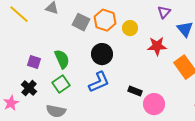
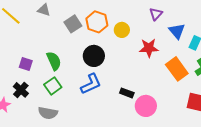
gray square: (81, 22) -> (73, 24), turned 30

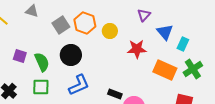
black circle: (94, 56) -> (71, 55), moved
purple square: (26, 64) -> (20, 56), moved
orange rectangle: (177, 69) -> (165, 70), turned -30
green square: (53, 86) -> (41, 87), turned 36

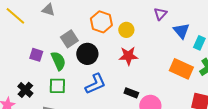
gray square: (61, 25) -> (69, 39), moved
red star: (137, 49) -> (128, 56), moved

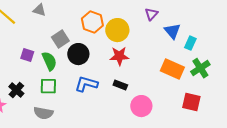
yellow circle: (126, 30) -> (117, 30), size x1.5
blue L-shape: (95, 84) -> (86, 84), turned -140
black rectangle: (131, 93) -> (120, 85), moved

